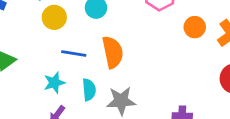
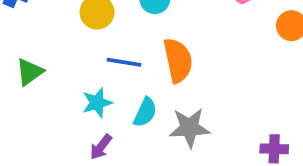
cyan semicircle: (89, 90) -> (145, 112), turned 30

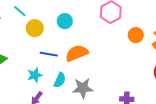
orange semicircle: (178, 60) -> (77, 53), turned -100

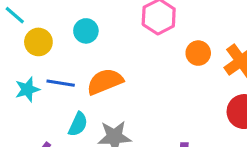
cyan star: (35, 75) -> (27, 89), moved

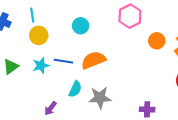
cyan line: (15, 15) -> (32, 15), turned 40
yellow circle: (38, 42) -> (39, 35), moved

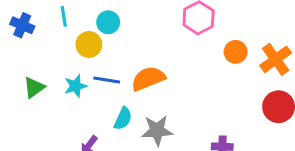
cyan circle: (81, 26) -> (108, 22), moved
yellow circle: (39, 35) -> (89, 44), moved

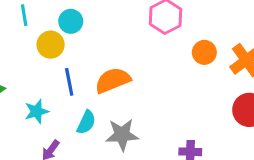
blue line: (107, 80) -> (69, 82), turned 70
cyan star: (76, 86) -> (37, 111), moved

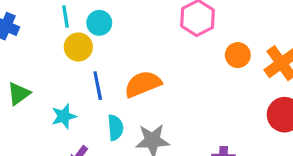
cyan line: (24, 15) -> (65, 16), moved
cyan semicircle: (86, 122) -> (115, 128), turned -30

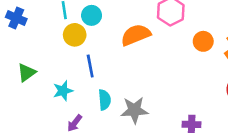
orange semicircle: (143, 84) -> (136, 35), moved

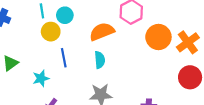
orange circle: (203, 41) -> (158, 37), size x1.5
cyan semicircle: (105, 100) -> (100, 60), moved

